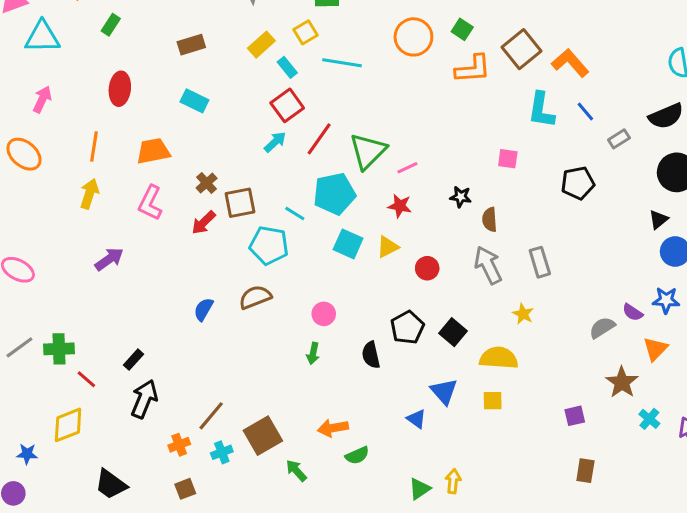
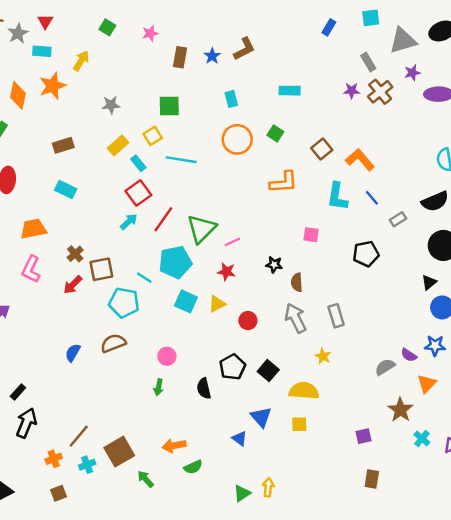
brown square: (522, 49) -> (322, 149), size x0.7
orange L-shape: (473, 69) -> (284, 182), moved

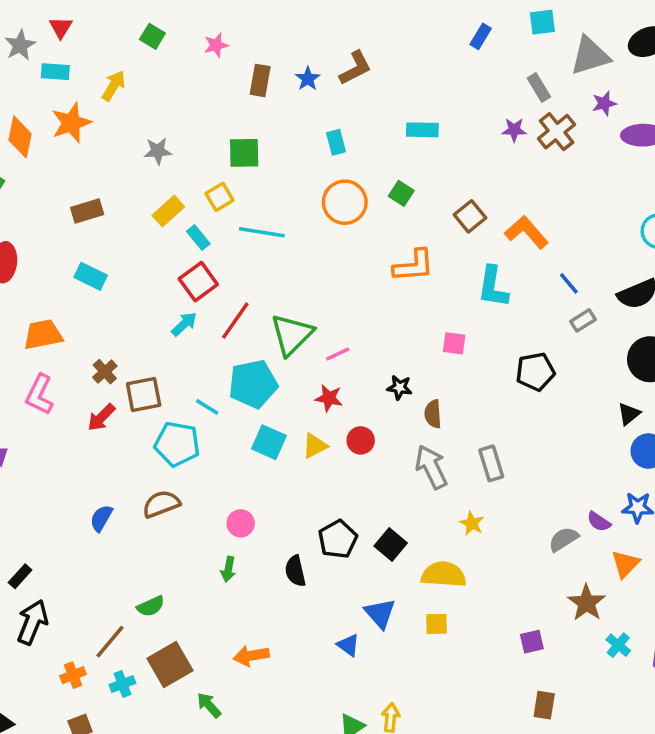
blue line: (372, 198) -> (569, 283), moved
red circle: (248, 321) -> (361, 440), moved
green semicircle: (193, 467) -> (151, 606), moved

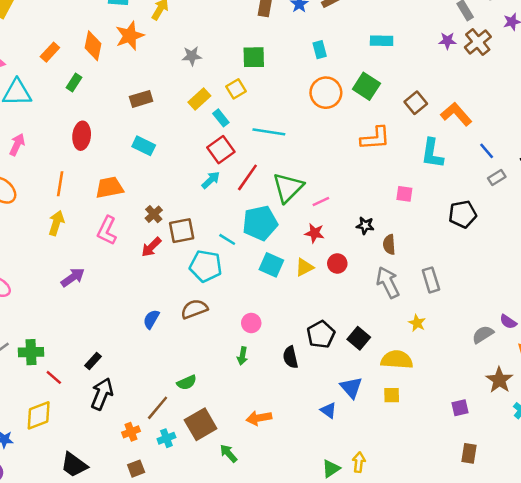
green square: (401, 193) -> (366, 86), size x1.5
cyan line: (262, 232) -> (269, 132), moved

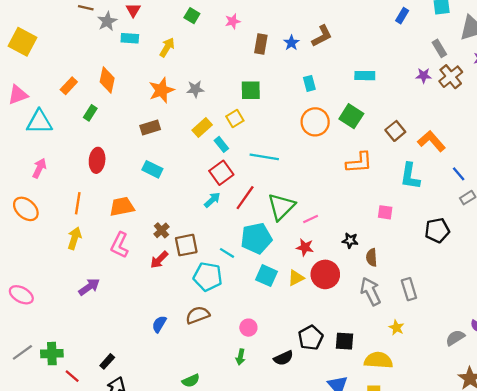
orange star: (130, 36) -> (161, 90), moved
red circle: (337, 264) -> (325, 274), size x1.6
black square: (359, 338) -> (344, 341), turned -36
black semicircle: (290, 357) -> (283, 358), turned -102

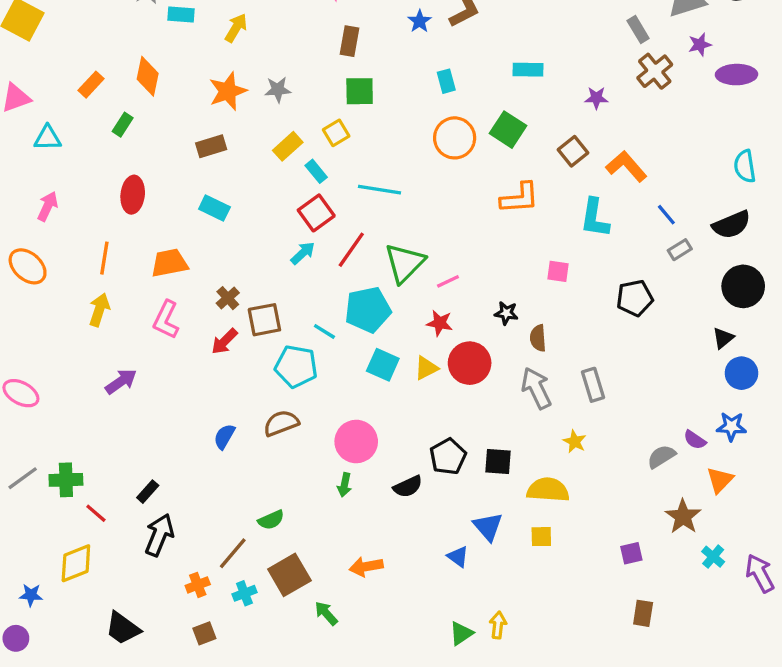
brown rectangle: (261, 44) -> (350, 41), moved
purple star: (424, 76) -> (596, 98), moved
cyan triangle: (39, 122) -> (48, 138), size x0.7
pink circle: (248, 328) -> (356, 442), size x1.6

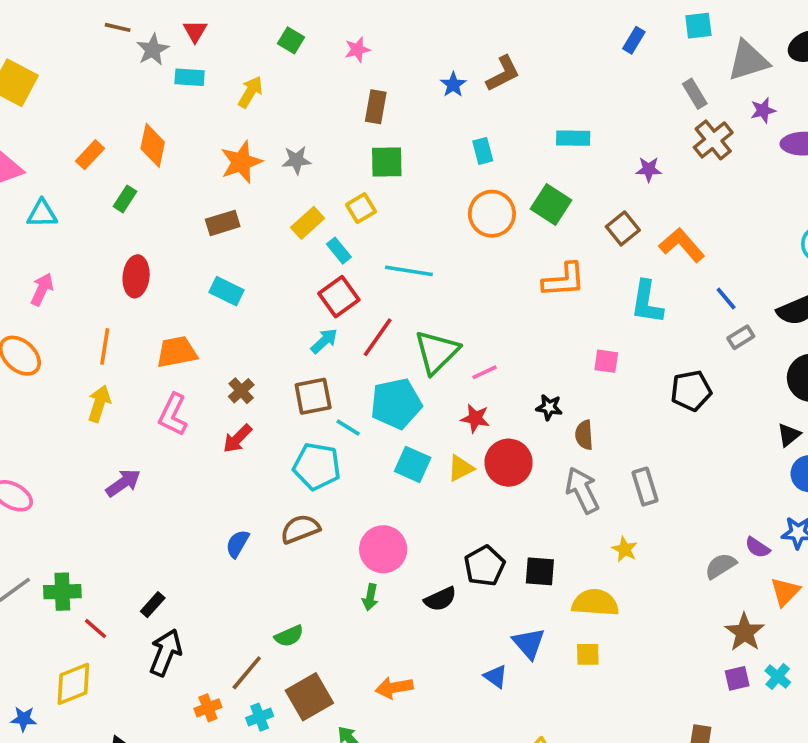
brown square: (264, 320) -> (313, 396), moved
purple square: (631, 553) -> (737, 678), moved

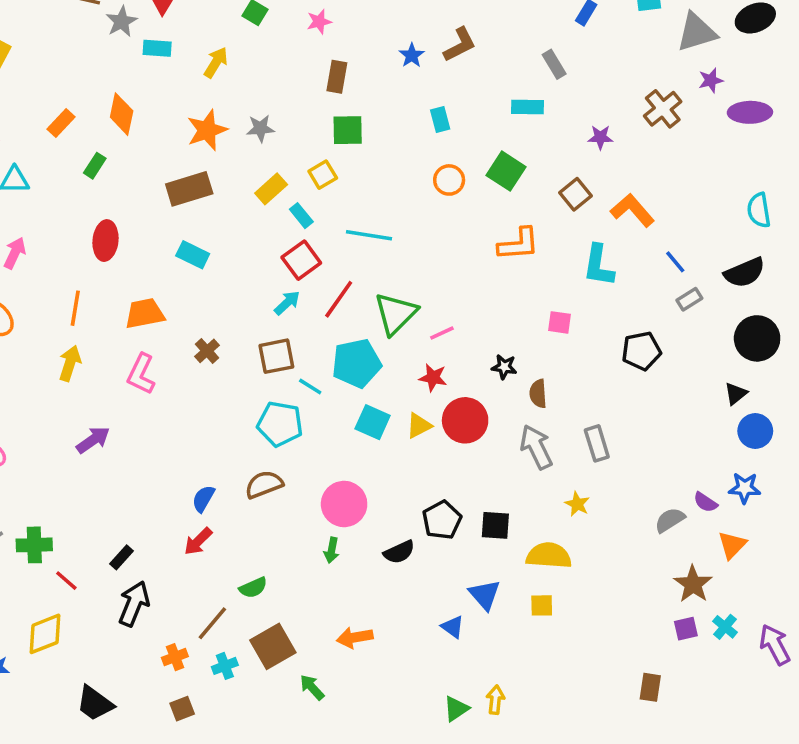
gray rectangle: (695, 94) -> (554, 64), moved
orange circle: (492, 214) -> (449, 180), size x0.7
brown rectangle: (223, 223) -> (189, 189), size x1.4
red arrow: (237, 439) -> (198, 541), moved

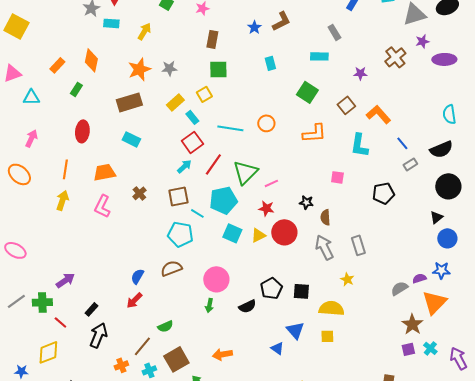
orange circle: (449, 180) -> (266, 123), moved
purple arrow: (93, 440) -> (65, 280), moved
purple semicircle: (705, 502) -> (419, 278), turned 128
orange triangle: (732, 545) -> (434, 302), size x1.5

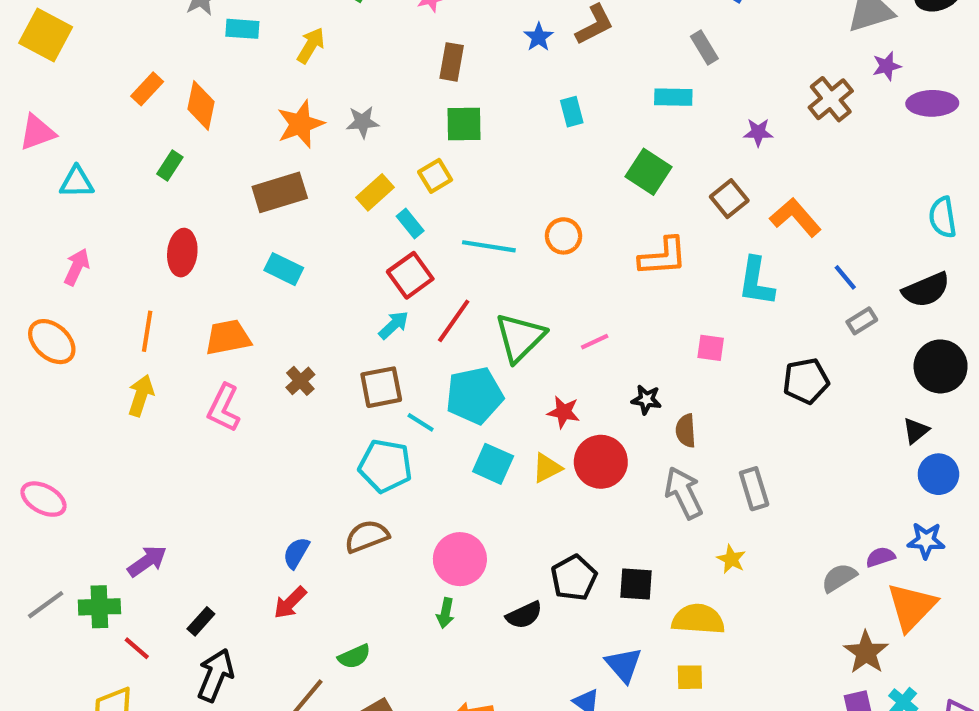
orange rectangle: (57, 65) -> (147, 89), moved
pink line: (271, 183) -> (595, 342), moved

